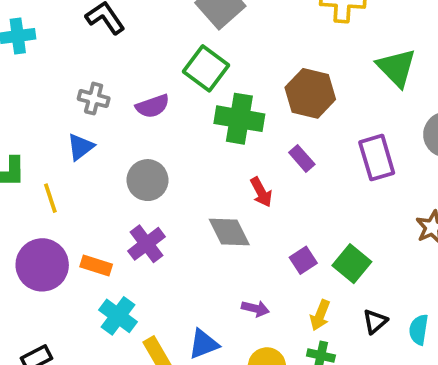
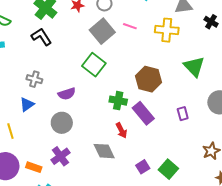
purple semicircle: (153, 106) -> (67, 94), moved
green cross: (239, 119) -> (118, 101), moved, size x0.7
purple rectangle: (302, 158) -> (143, 113), size x1.6
purple rectangle: (377, 158) -> (183, 114), size x0.6

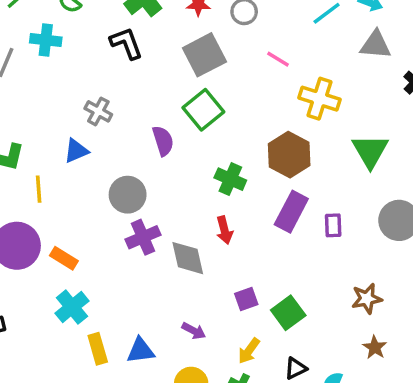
yellow cross: (167, 30) -> (320, 99), moved
gray square: (102, 31) -> (204, 55), moved
purple semicircle: (67, 94) -> (163, 141), moved, turned -102
purple rectangle: (143, 113) -> (291, 212), moved, turned 55
purple cross: (60, 156) -> (143, 237), moved

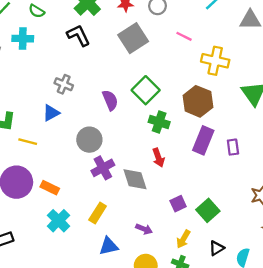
green square: (203, 110) -> (146, 90), moved
yellow line: (39, 189) -> (28, 142), turned -66
yellow rectangle: (98, 349) -> (98, 213), moved, turned 54

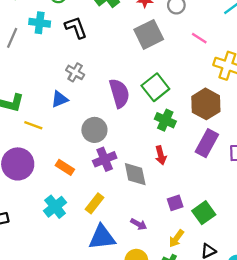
black L-shape: (78, 35) -> (76, 27), moved
purple semicircle: (110, 100) -> (119, 93), size x1.4
orange rectangle: (50, 188) -> (65, 167), moved
blue triangle: (109, 246) -> (102, 237), size x1.4

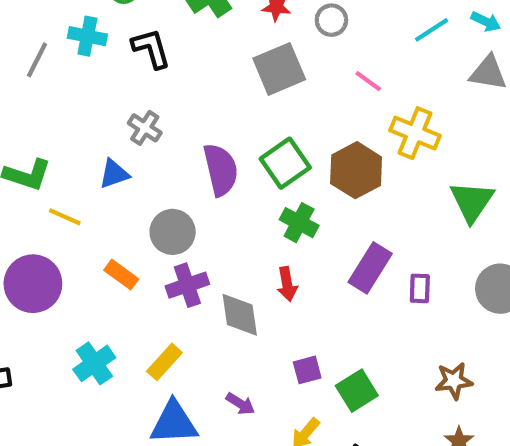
brown hexagon: (206, 104) -> (356, 170), moved
orange rectangle: (65, 167) -> (121, 275), moved

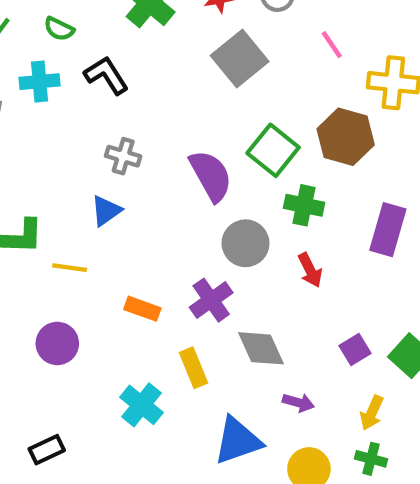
pink line: (368, 81) -> (332, 45), turned 36
gray circle: (173, 232) -> (246, 243), moved
purple circle: (33, 284) -> (57, 343), size x0.7
gray diamond: (240, 315) -> (261, 348), moved
yellow rectangle: (164, 362) -> (194, 368), moved, turned -48

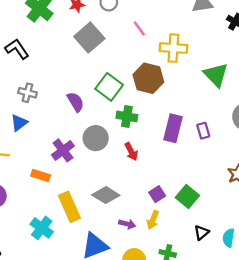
purple semicircle: (211, 176) -> (76, 102), size x0.7
purple cross: (211, 300) -> (63, 150), moved
gray diamond: (261, 348) -> (106, 195), turned -32
yellow rectangle: (194, 368) -> (69, 207), size x1.4
yellow arrow: (372, 413) -> (153, 220), moved

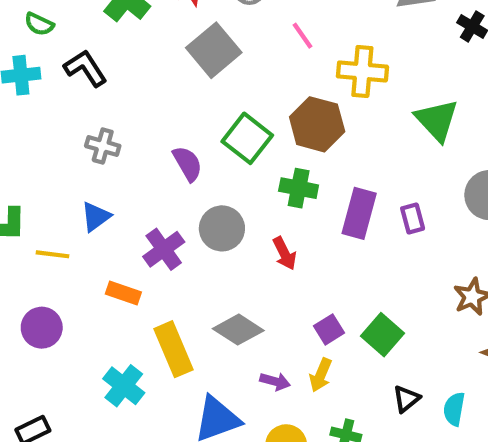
green cross: (127, 116) -> (299, 188), moved
blue triangle: (19, 123) -> (96, 217), moved

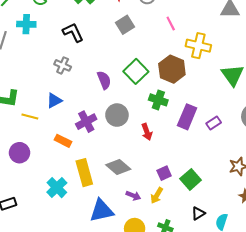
gray square: (214, 50) -> (125, 25), size x0.7
black L-shape: (85, 68) -> (73, 32), moved
purple rectangle: (413, 219) -> (214, 123), turned 64

